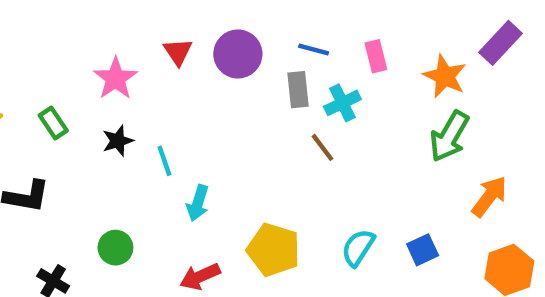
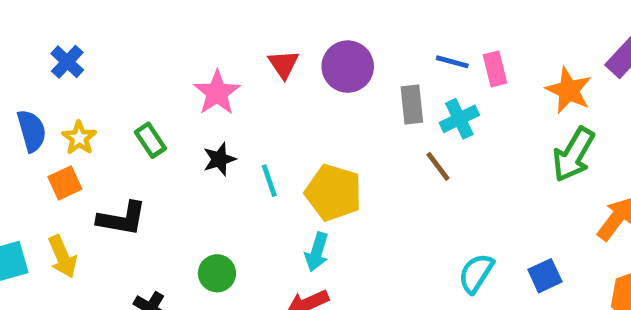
blue line: (314, 50) -> (452, 62), moved
cyan arrow: (198, 203) -> (317, 252), moved
yellow pentagon: (273, 250) -> (333, 192), moved

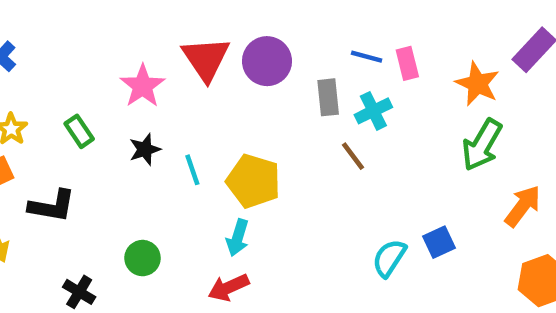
red triangle: (284, 64) -> (206, 59), size x1.6
blue square: (545, 276) -> (439, 242), moved

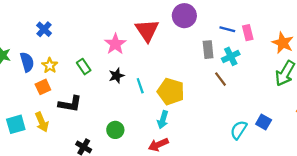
purple circle: (267, 61) -> (184, 16), moved
blue square: (439, 242) -> (264, 122), turned -35

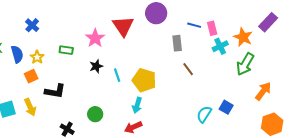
cyan cross: (231, 56) -> (220, 46), moved
green rectangle: (84, 67) -> (66, 50), moved, turned -48

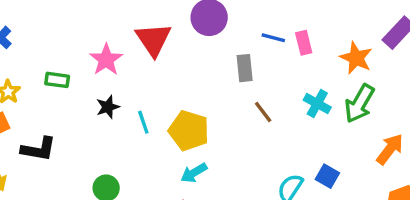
cyan cross: (220, 46) -> (317, 104), moved, turned -35
cyan arrow: (137, 105) -> (194, 173), moved, turned 42

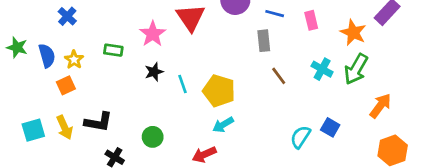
blue line: (273, 38) -> (275, 14), moved
black L-shape: (39, 149) -> (98, 122), moved

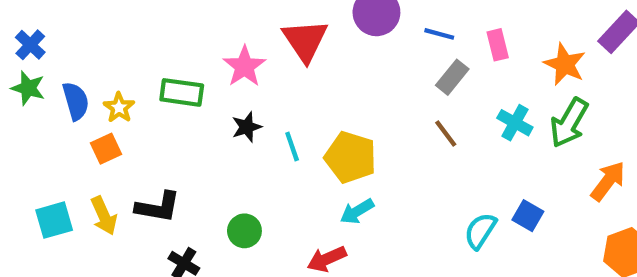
blue cross: (67, 16) -> (30, 45), moved
gray rectangle: (264, 41) -> (452, 77), moved, turned 45
green rectangle: (113, 50) -> (182, 92), size x1.4

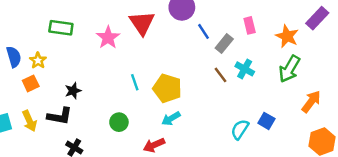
blue line: (439, 34) -> (204, 31), moved, turned 42
green rectangle: (182, 92) -> (61, 28), moved
cyan cross: (515, 123) -> (245, 69), moved
black star: (247, 127) -> (73, 91), moved
green circle: (244, 231) -> (119, 122), moved

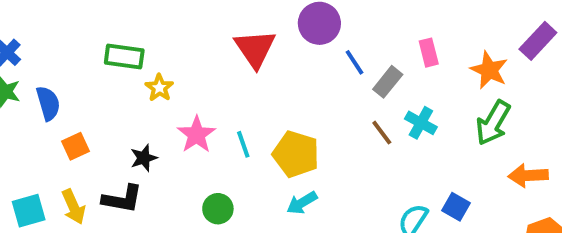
pink star: (108, 37) -> (196, 135), moved
yellow star: (38, 60) -> (159, 88), moved
orange arrow: (311, 102) -> (528, 176), turned -130

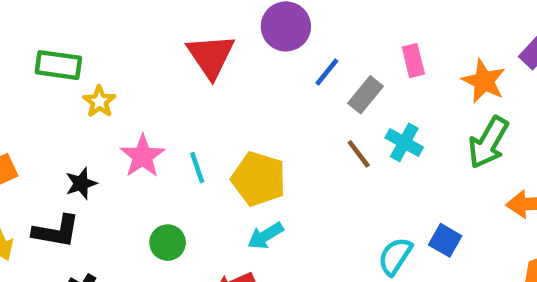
blue line: (355, 62) -> (327, 72), turned 72

